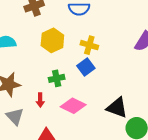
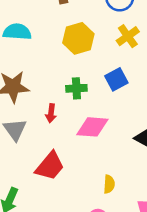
yellow cross: (89, 45) -> (128, 36), moved, turned 30
pink diamond: (73, 106) -> (92, 127), turned -30

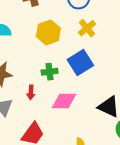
blue square: (116, 79) -> (80, 62), size x1.4

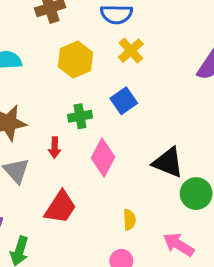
blue square: (80, 62) -> (124, 101), size x0.7
pink diamond: (64, 101) -> (103, 157), turned -60

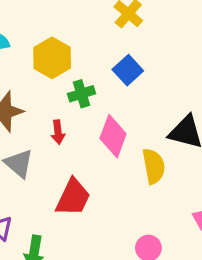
yellow hexagon: (76, 60) -> (52, 58), moved
yellow semicircle: (129, 220) -> (154, 166), moved, size x1.5

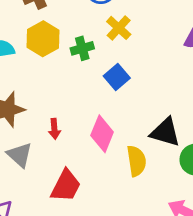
yellow hexagon: (52, 58) -> (43, 39), moved
green cross: (81, 94) -> (82, 48), moved

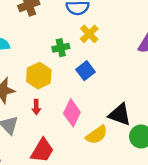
yellow hexagon: (43, 39) -> (39, 76), moved
yellow semicircle: (136, 161) -> (97, 135), turned 60

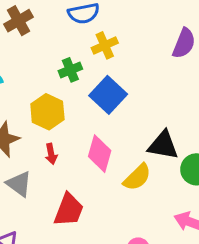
yellow cross: (89, 34) -> (105, 45), turned 30
blue square: (85, 71) -> (108, 95), size x1.4

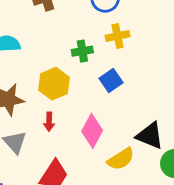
blue square: (108, 95) -> (111, 81), size x0.7

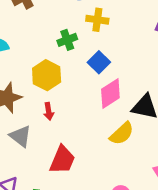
yellow cross: (118, 36) -> (97, 20), turned 30
pink diamond: (92, 131) -> (110, 93), moved, turned 40

